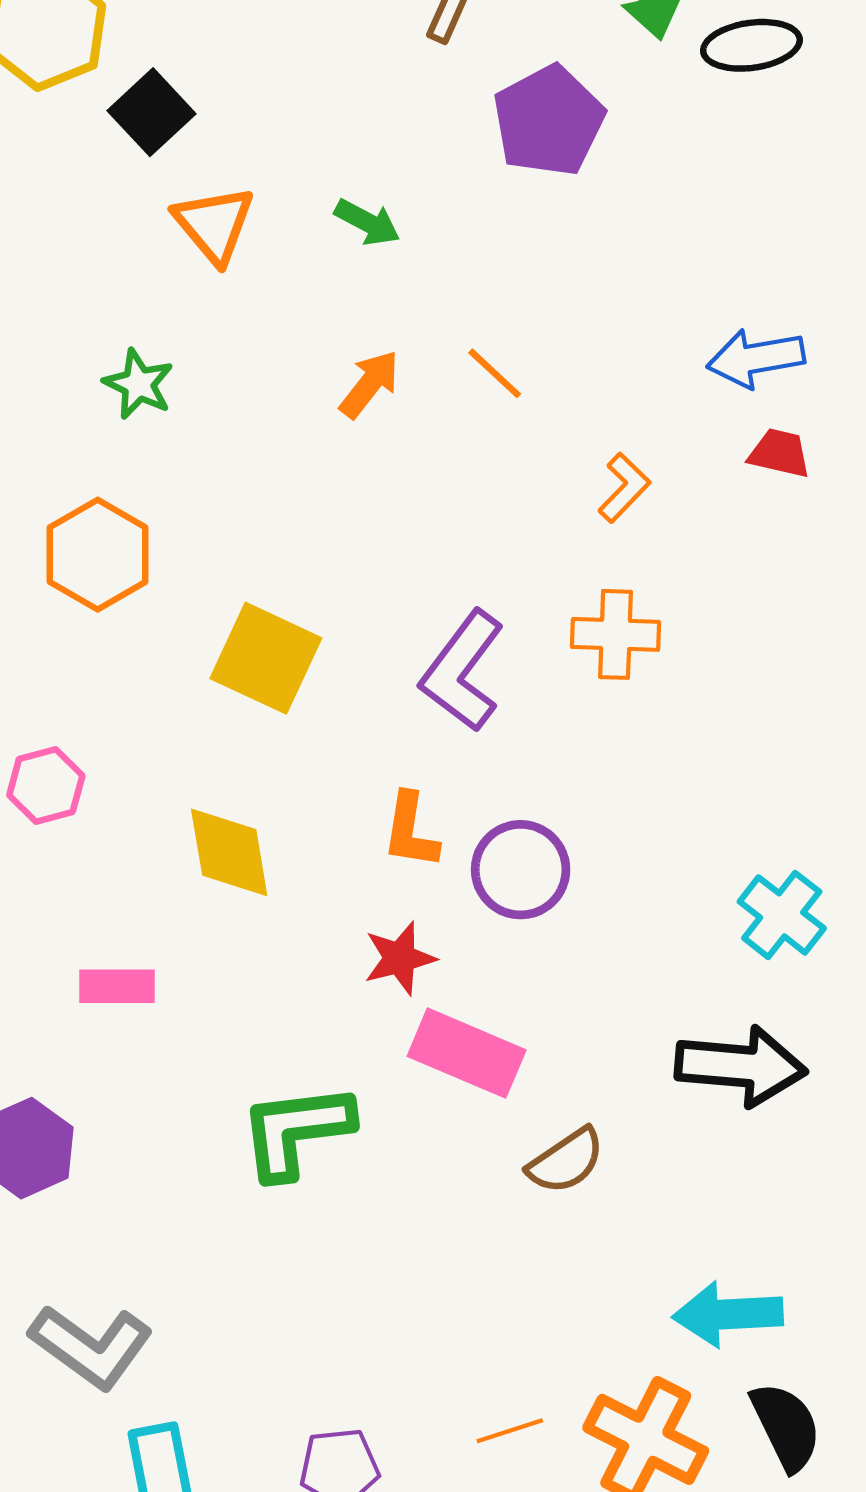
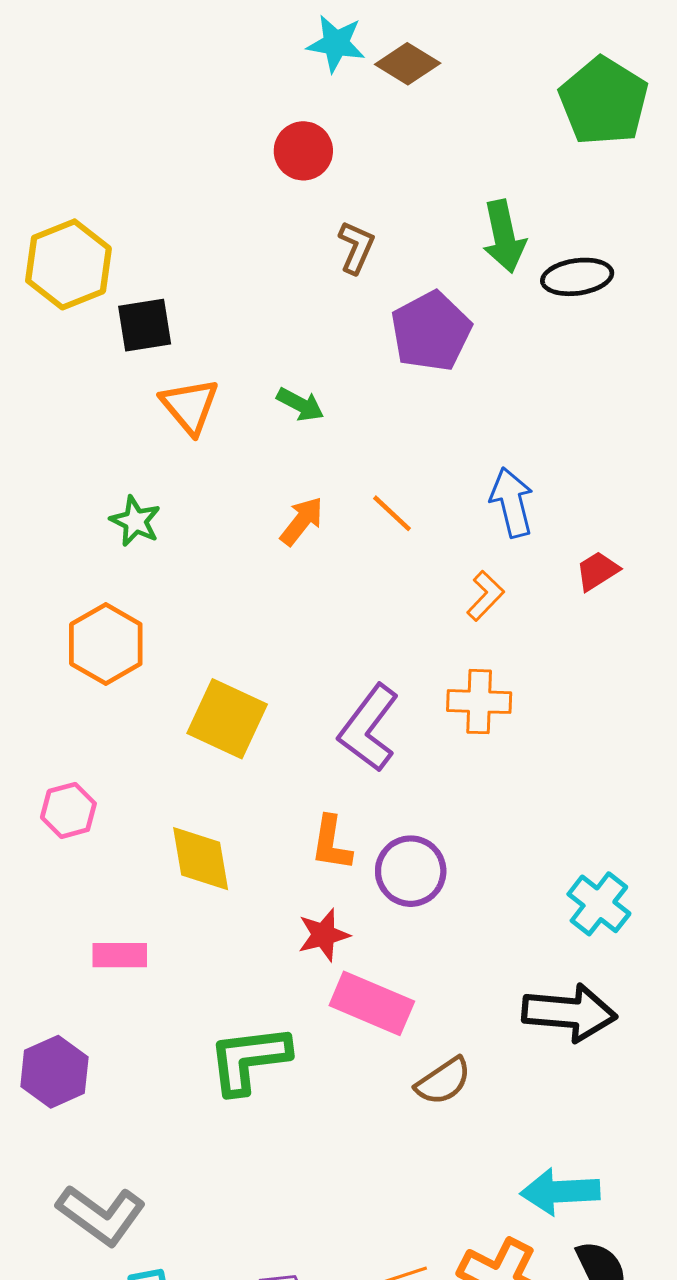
black square: (152, 112) -> (145, 325), turned 34
blue arrow: (756, 358) -> (512, 502), moved, turned 86
red trapezoid: (780, 453) -> (597, 571), turned -45

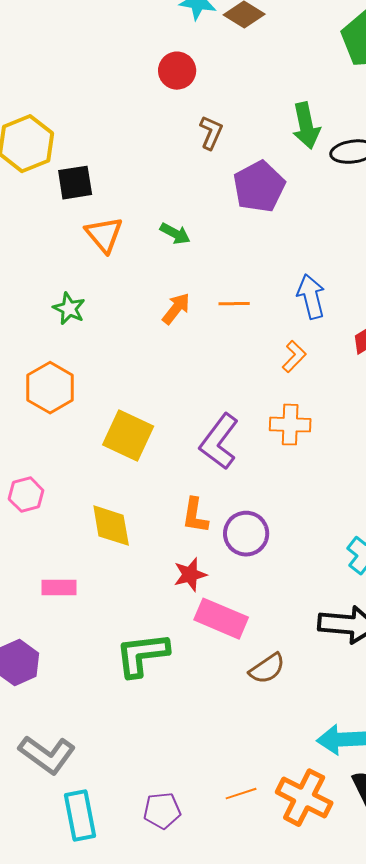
orange line: (392, 513) -> (234, 304), turned -44

